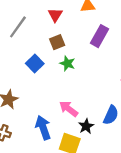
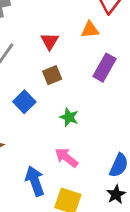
green star: (67, 63) -> (69, 117), moved
black star: (86, 126) -> (116, 194), moved

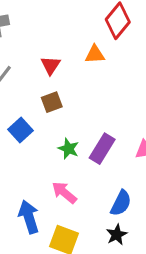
purple rectangle: (104, 68) -> (102, 149), moved

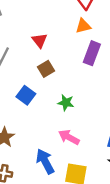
orange triangle: (95, 54) -> (83, 26), moved
purple rectangle: (102, 149) -> (92, 53), moved

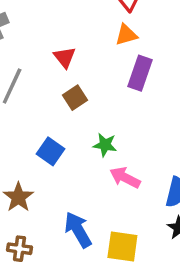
blue square: (26, 95) -> (50, 151), moved
pink arrow: (69, 137) -> (125, 178), moved

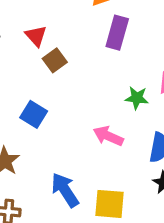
red triangle: (65, 57) -> (36, 36), moved
green star: (105, 145) -> (137, 98), moved

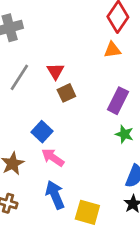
purple rectangle: (117, 33) -> (118, 101), moved
pink arrow: (108, 136) -> (53, 157), moved

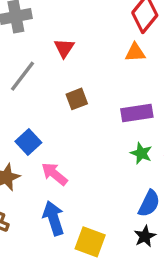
red triangle: (55, 71) -> (64, 48), moved
purple rectangle: (118, 101) -> (137, 113), turned 50
blue square: (42, 132) -> (28, 142), moved

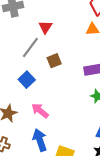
gray line: (22, 76) -> (30, 47), moved
blue square: (28, 142) -> (27, 80), moved

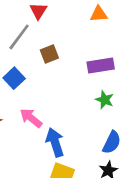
blue arrow: (40, 140) -> (55, 142), moved

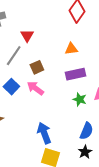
orange triangle: (99, 14) -> (71, 49), moved
pink arrow: (31, 118) -> (35, 88), moved

